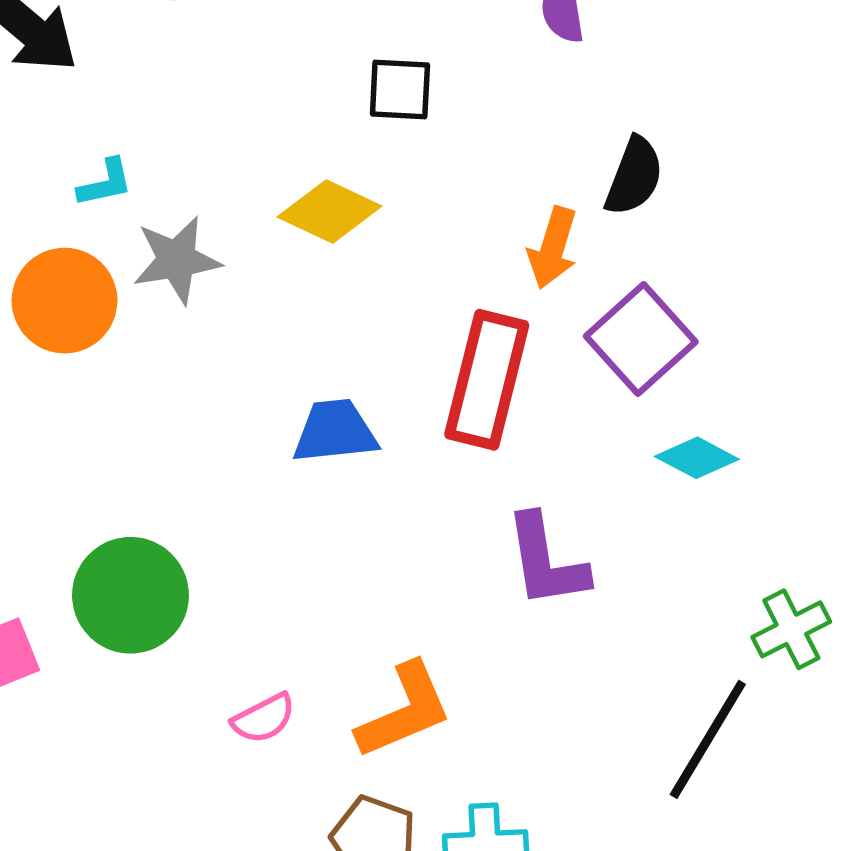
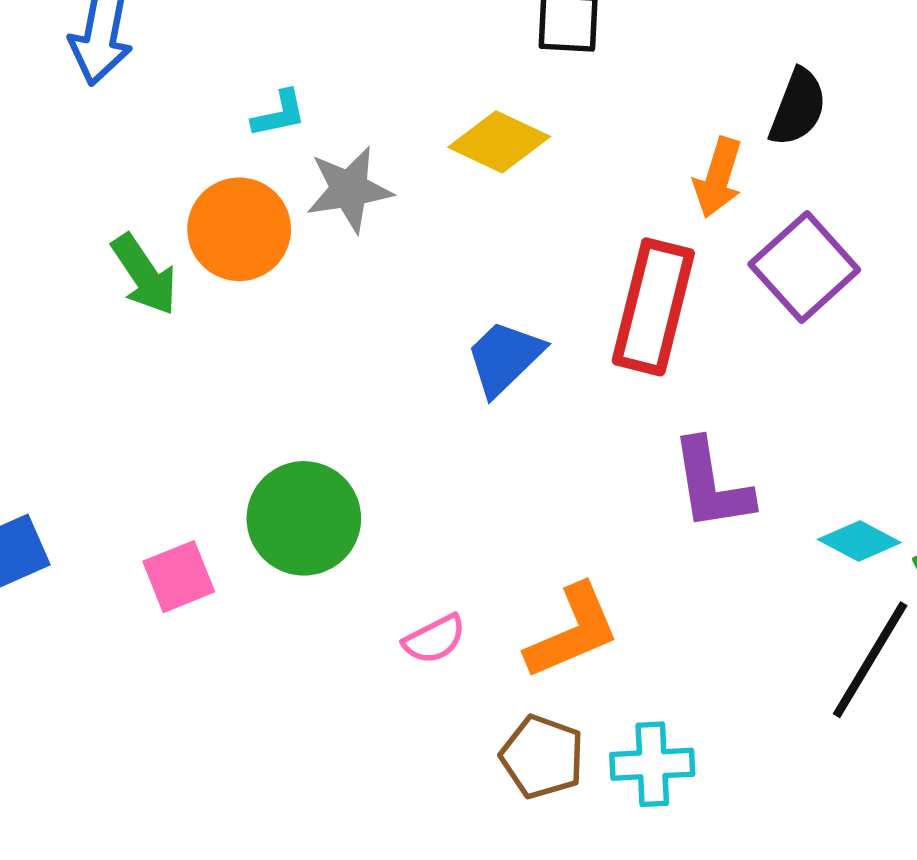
blue trapezoid: (335, 431) -> (504, 358), turned -38
cyan diamond: (697, 458) -> (859, 541), moved

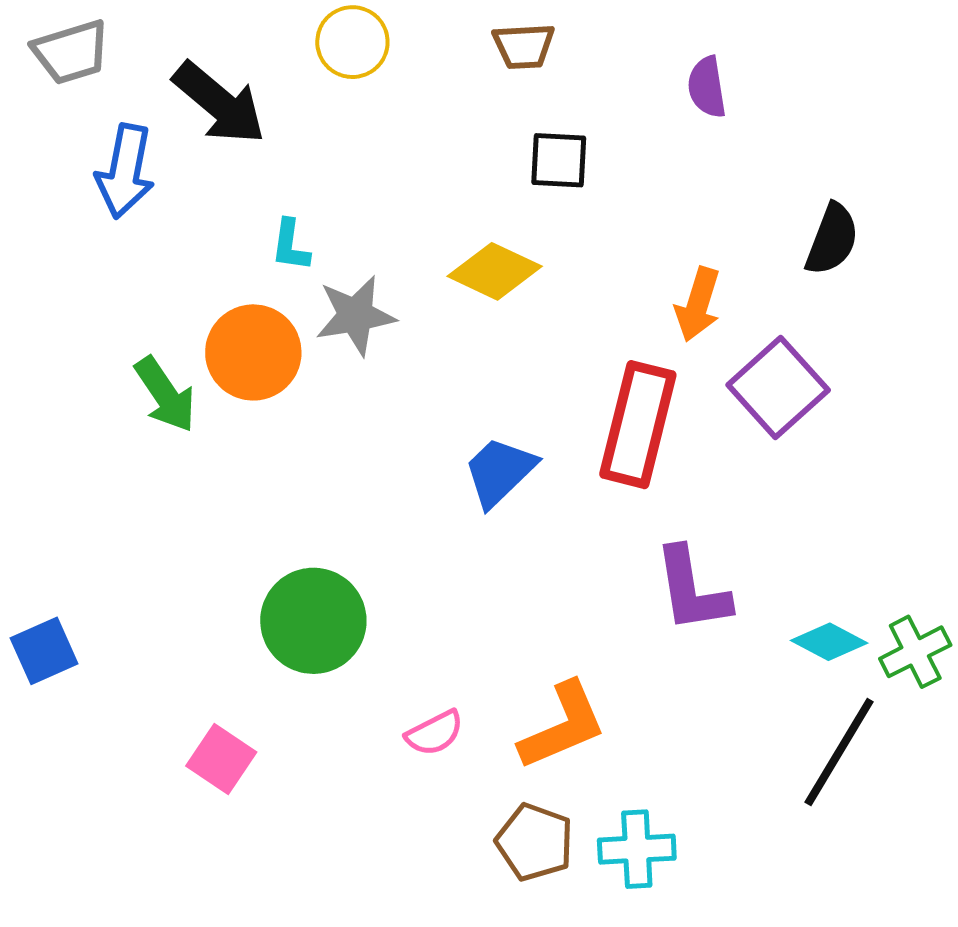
black semicircle: (798, 107) -> (832, 239), moved
cyan L-shape: (279, 114) -> (290, 245), turned 110
pink square: (179, 577) -> (221, 759), moved, turned -34

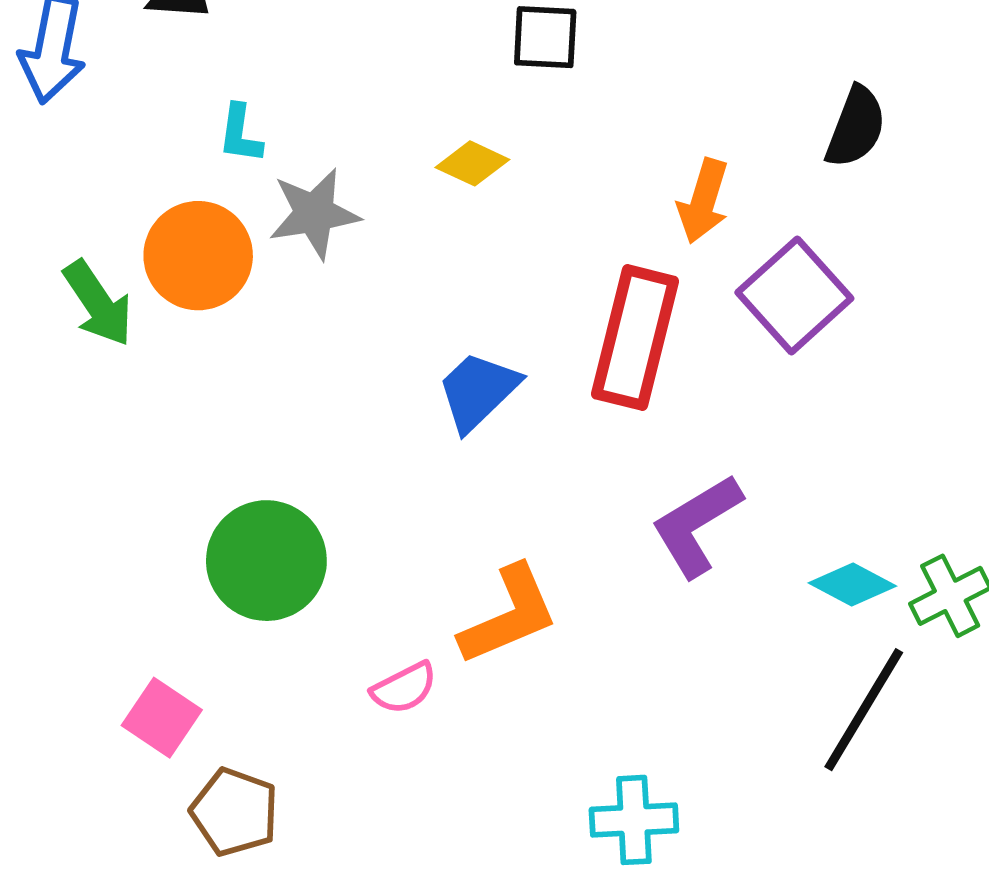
yellow diamond: (495, 271) -> (472, 163), size x0.7
purple L-shape: (692, 590) -> (697, 525), turned 68
orange L-shape: (563, 726) -> (509, 615), moved
brown pentagon: (535, 842) -> (235, 812), moved

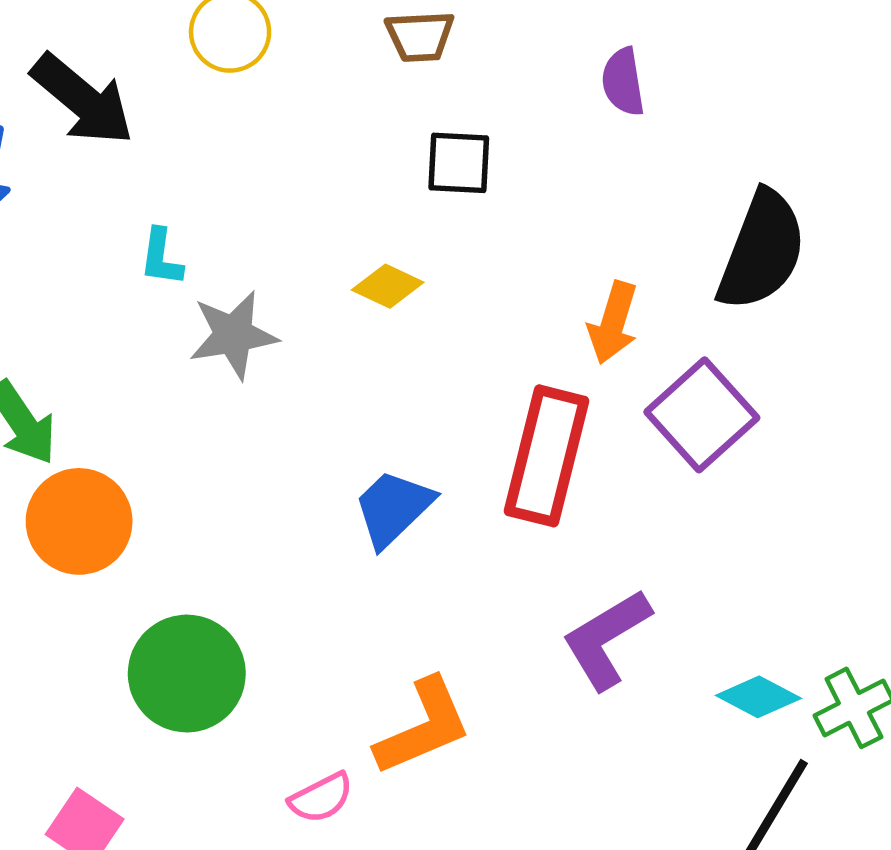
black semicircle: (856, 127) -> (762, 251), size x1.5
orange circle: (198, 256) -> (79, 521), moved

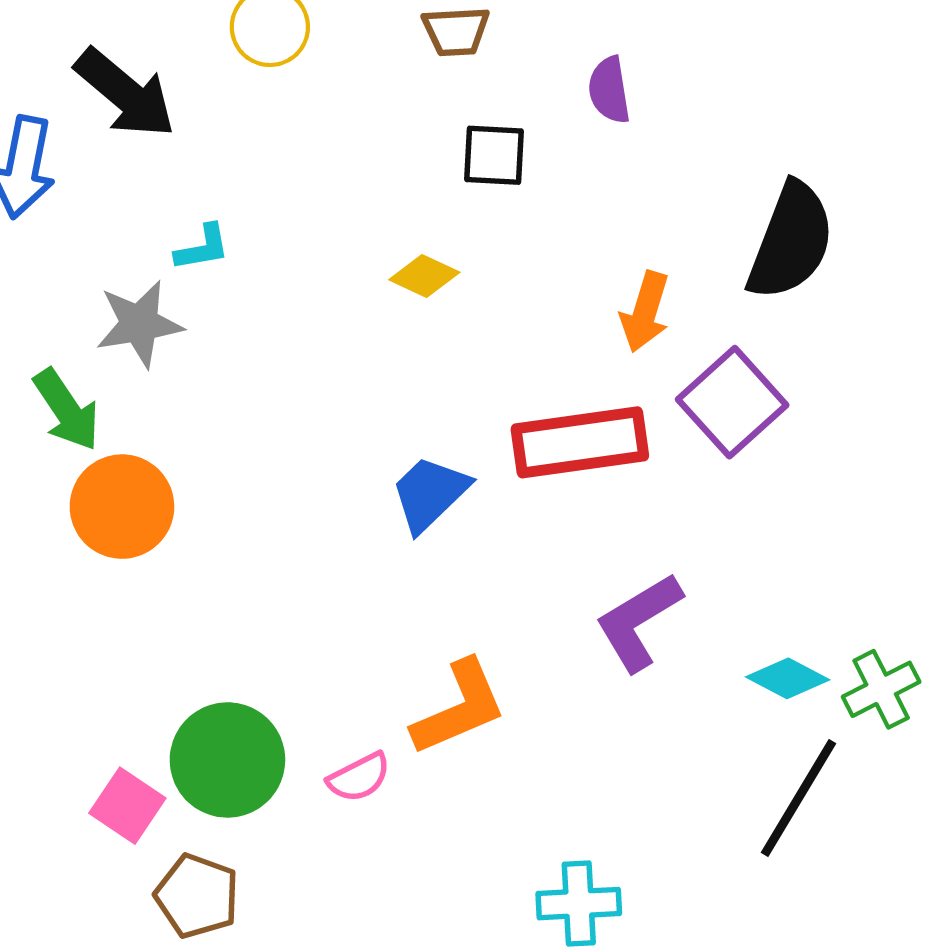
purple semicircle: (623, 82) -> (609, 90), moved
cyan L-shape: (161, 257) -> (202, 248), turned -108
gray star: (233, 335) -> (139, 324), moved
red rectangle: (546, 456) -> (580, 442), turned 68
green circle: (187, 674) -> (227, 760), moved

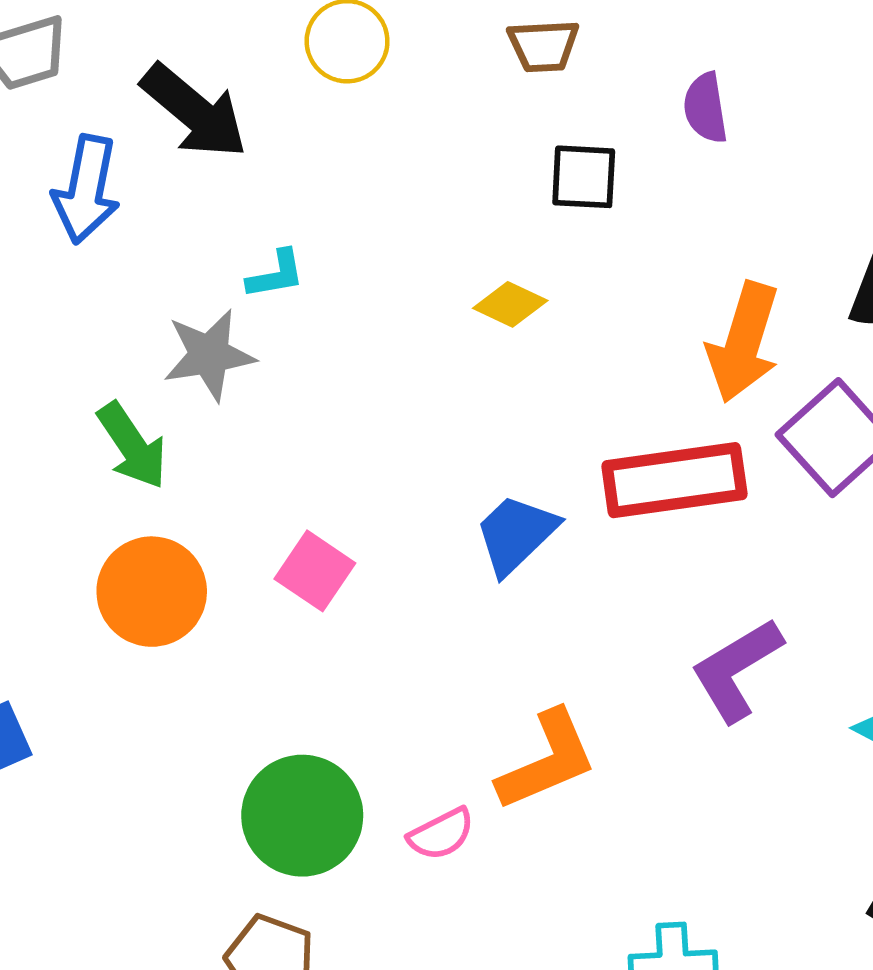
orange arrow: (645, 312) -> (743, 342), size x1.4
orange circle: (122, 507) -> (152, 592), moved
pink square: (127, 806) -> (315, 571), moved

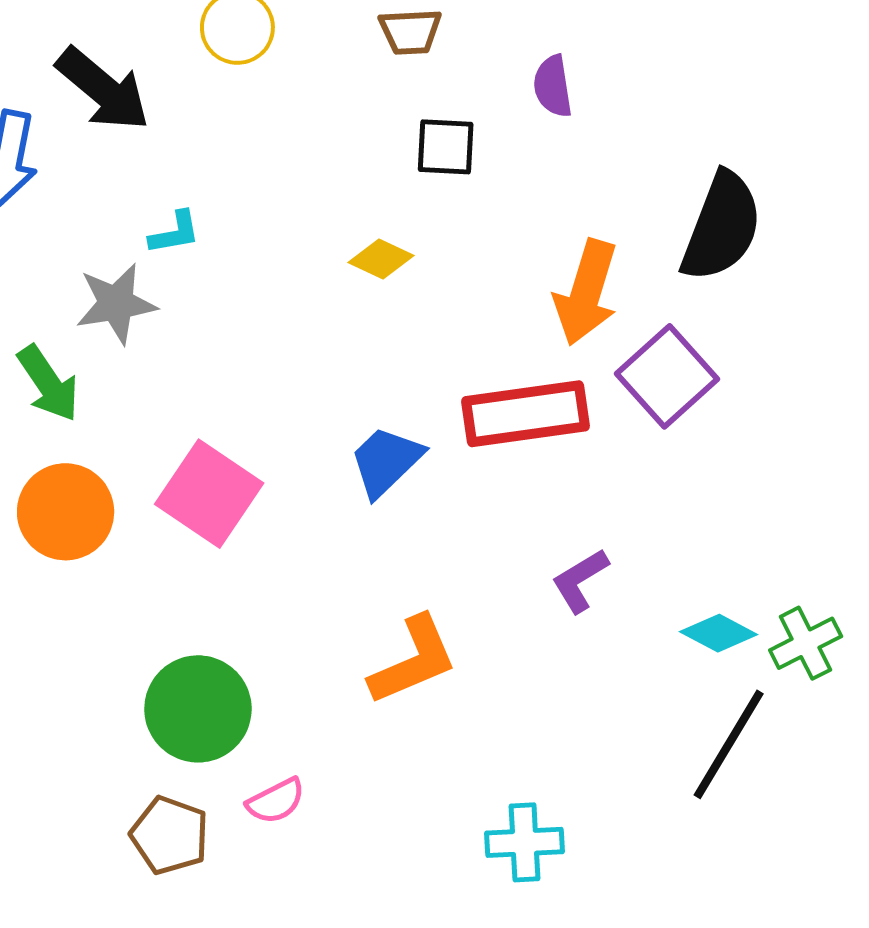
pink square: (315, 571) -> (209, 494), size x1.5
purple L-shape: (737, 670) -> (580, 581), size x0.7
pink semicircle: (441, 834) -> (276, 801), moved

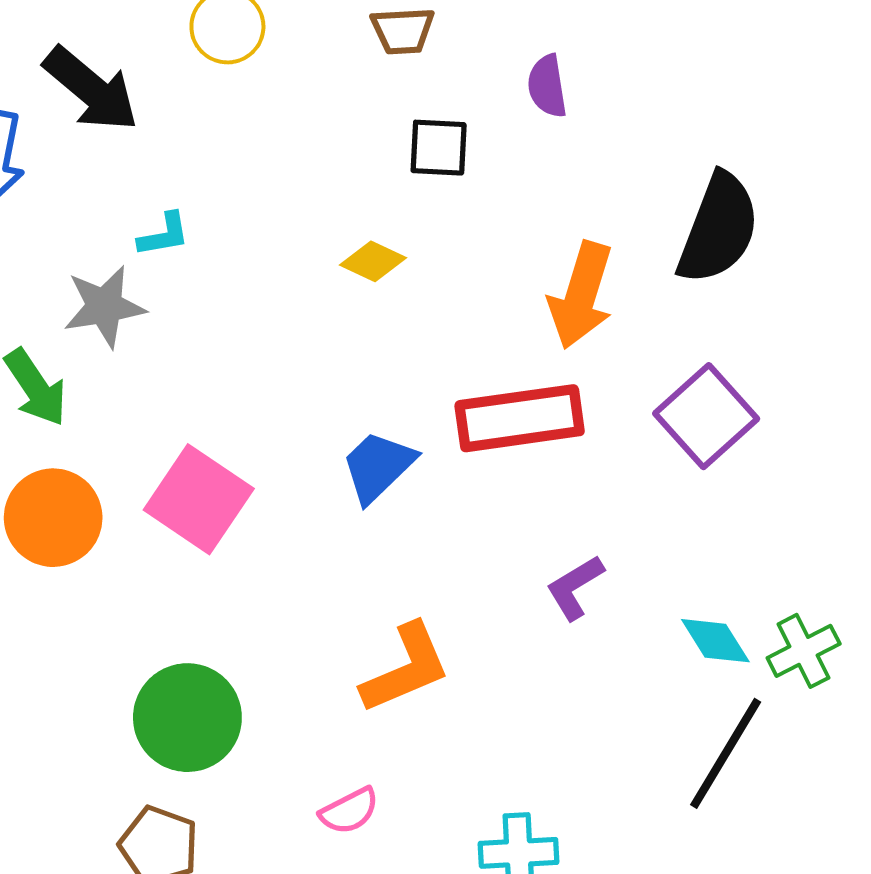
purple square: (667, 376) -> (706, 416), moved
cyan diamond: (719, 633) -> (715, 641), turned 30
pink semicircle: (276, 801) -> (349, 811), moved

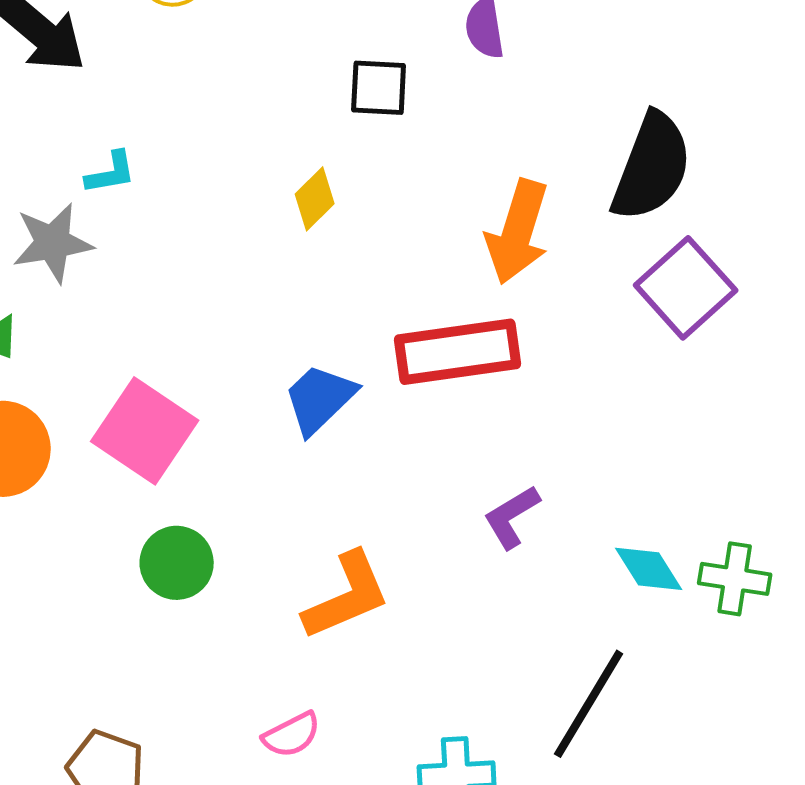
yellow diamond: (373, 261) -> (315, 199), turned -70
purple square: (706, 416) -> (686, 288), moved
green cross: (804, 651) -> (735, 579), turned 36
green circle: (187, 718) -> (177, 563), moved, size x0.7
black line: (726, 753) -> (589, 704), moved

